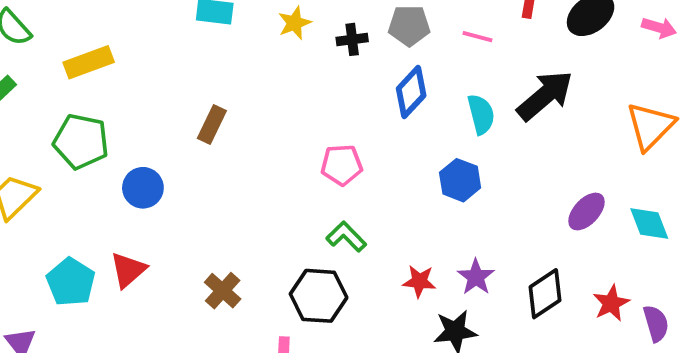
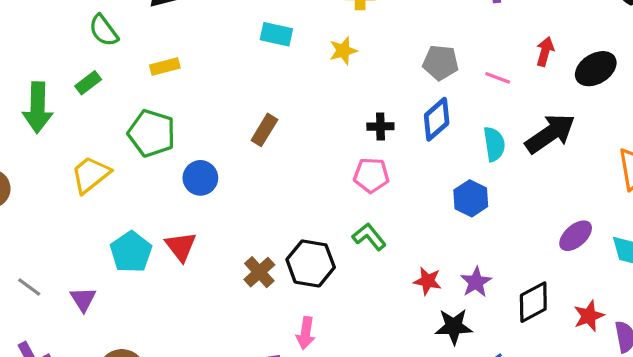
black cross: (352, 39) -> (380, 126), moved
yellow rectangle: (89, 62) -> (165, 67), size x0.7
red triangle: (128, 270) -> (181, 247), turned -32
black hexagon: (319, 296) -> (311, 263), moved

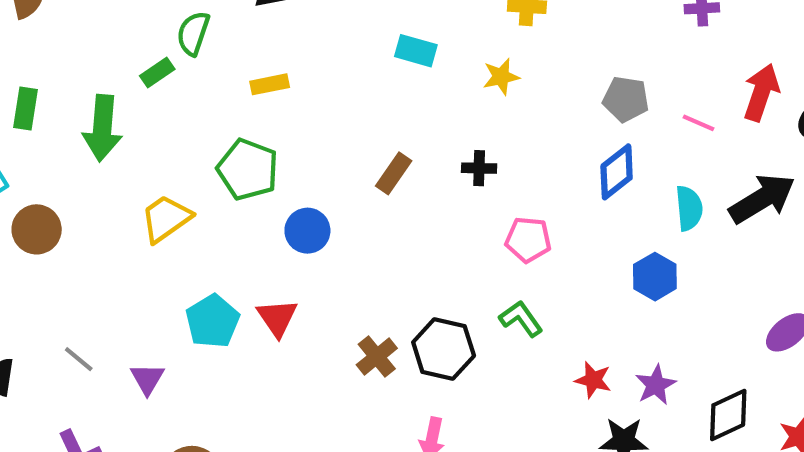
green semicircle: (104, 30) -> (193, 33), turned 52
red arrow: (545, 52) -> (761, 92), size x1.5
green rectangle: (88, 83) -> (157, 73), moved
black cross: (380, 126) -> (479, 168), moved

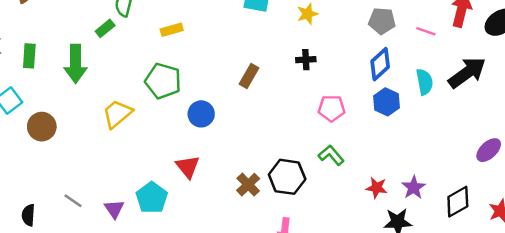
black cross: (479, 168) -> (306, 60), moved
blue hexagon: (655, 277) -> (387, 102), moved
cyan pentagon: (213, 321) -> (152, 198), moved

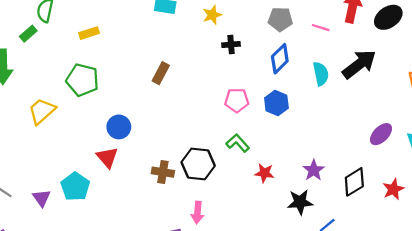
black cross: (306, 60) -> (231, 45), moved
blue hexagon: (387, 102) -> (276, 103), moved
blue circle: (201, 114) -> (119, 127), moved
brown cross: (248, 185) -> (163, 172), turned -35
red star: (377, 188) -> (264, 173), moved

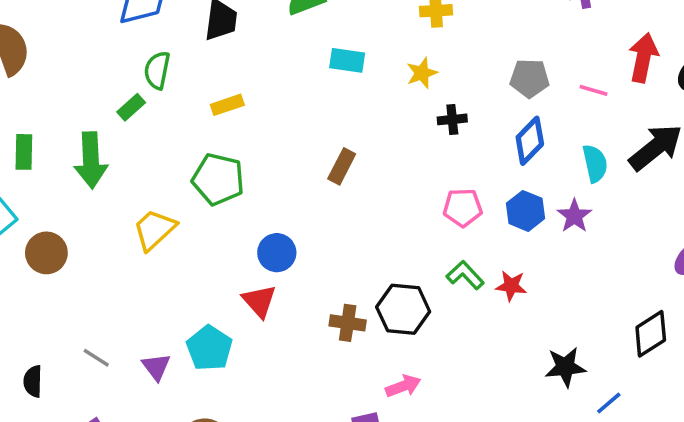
purple star: (314, 170) -> (574, 216), moved
red star: (264, 173) -> (511, 286), moved
pink arrow: (197, 212) -> (403, 386), turned -115

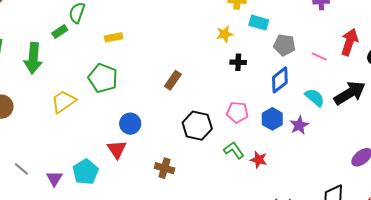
cyan rectangle: (347, 60) -> (259, 23), moved
cyan semicircle: (595, 163) -> (315, 97), turned -45
black hexagon: (403, 309) -> (197, 126), moved

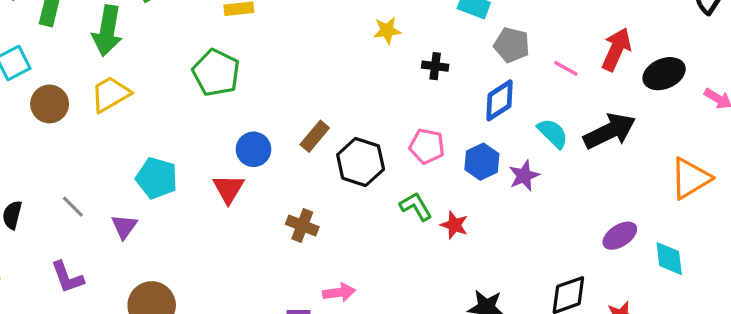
yellow star: (225, 34) -> (387, 30), moved
brown rectangle: (173, 80) -> (315, 136), moved
yellow trapezoid: (64, 102) -> (110, 94), moved
cyan pentagon: (85, 172) -> (157, 178), moved, turned -30

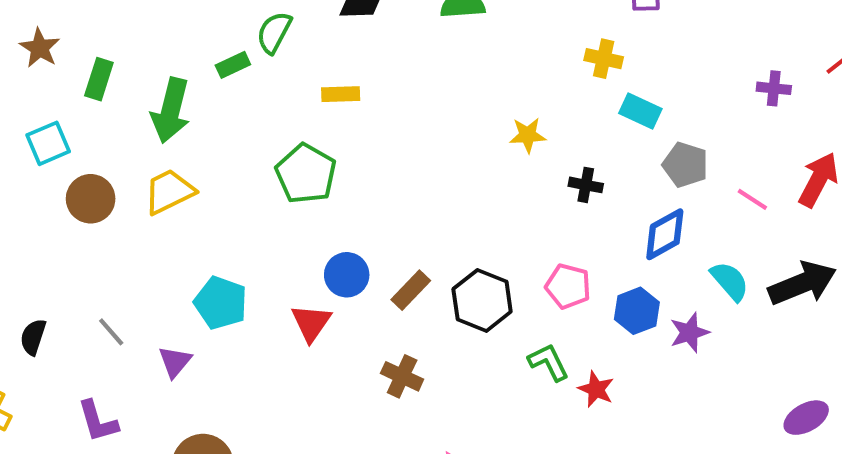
brown rectangle: (315, 136) -> (411, 290), moved

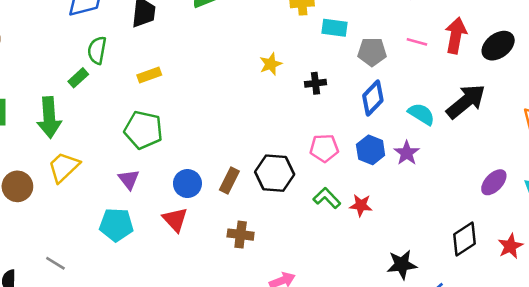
pink line: (752, 199) -> (417, 42), moved
purple triangle: (175, 362) -> (129, 179), moved

